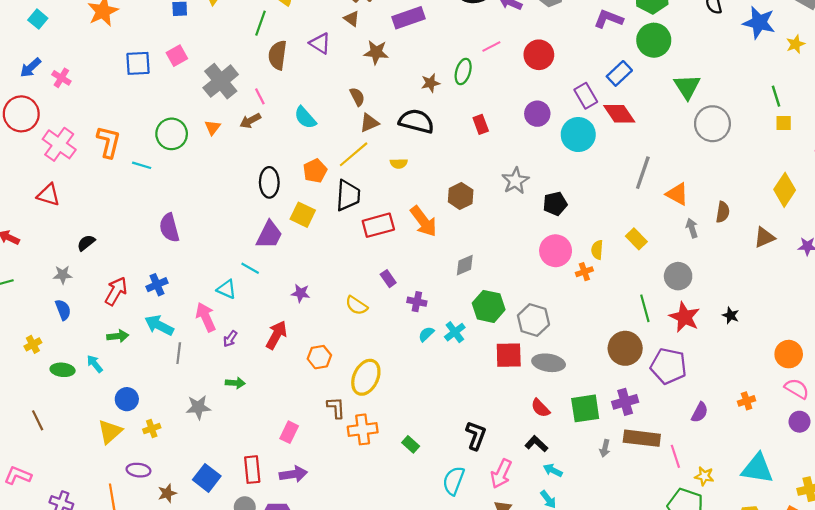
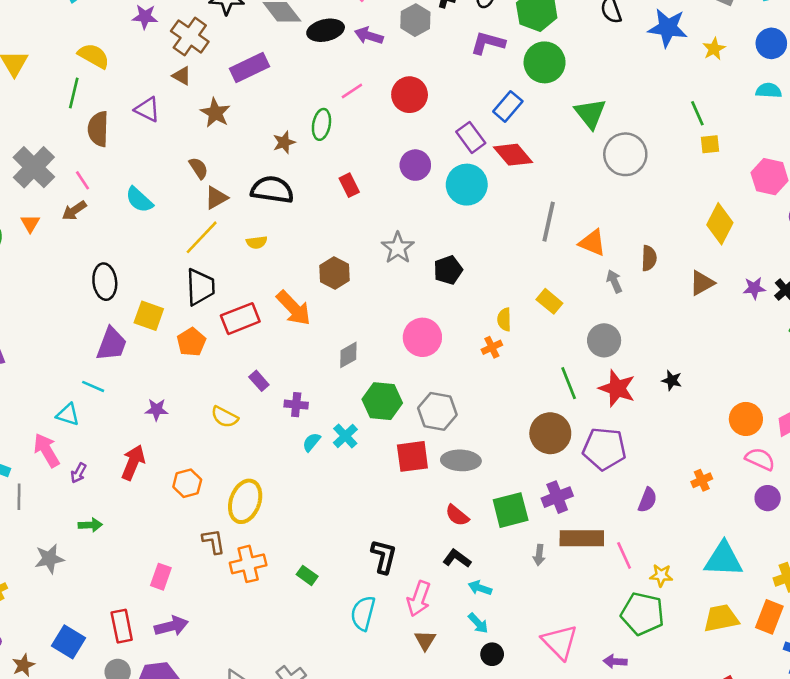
brown star: (376, 52) -> (215, 113), turned 30
orange pentagon: (315, 171) -> (191, 342), moved
pink circle: (556, 251) -> (422, 337), moved

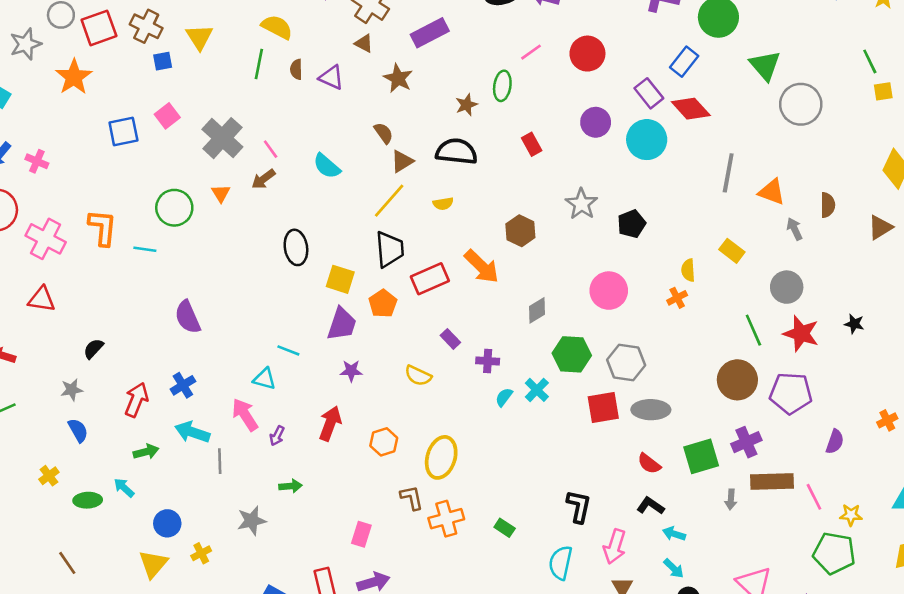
brown semicircle: (98, 129) -> (296, 69), moved, size x0.6
purple trapezoid: (112, 344) -> (342, 324), moved

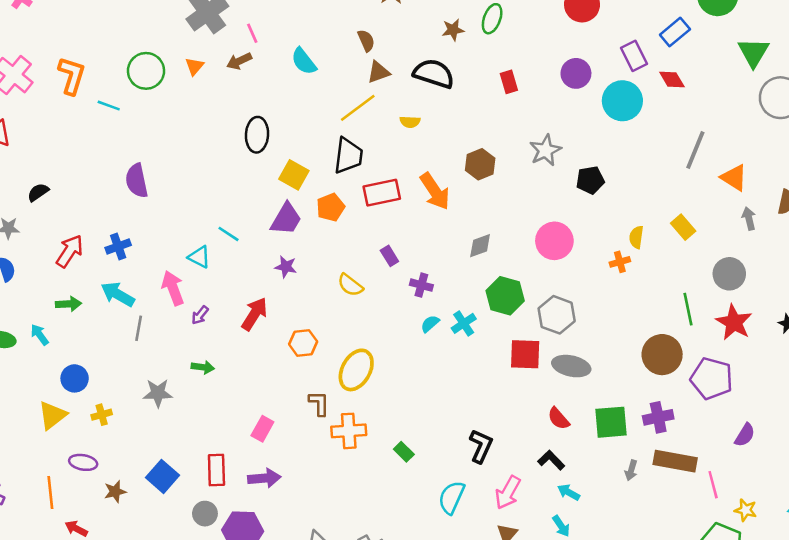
red diamond: (691, 109) -> (672, 79), size x0.7

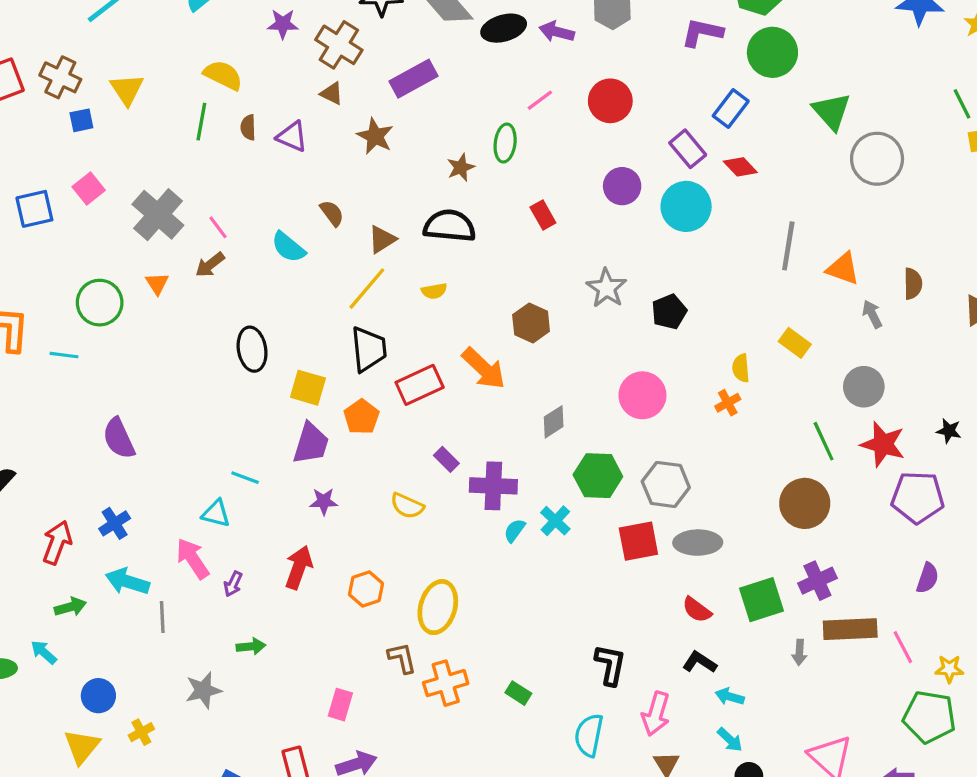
brown semicircle: (366, 41) -> (332, 213), moved
purple cross: (421, 285) -> (493, 486), size x1.6
purple pentagon: (712, 379) -> (918, 497), moved

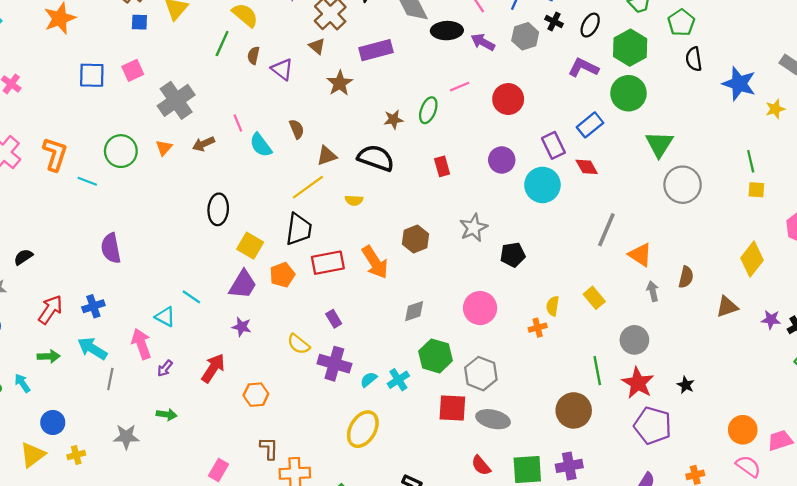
pink line: (218, 227) -> (238, 123), moved
purple cross: (493, 486) -> (334, 364), moved
yellow ellipse: (438, 607) -> (363, 429), moved

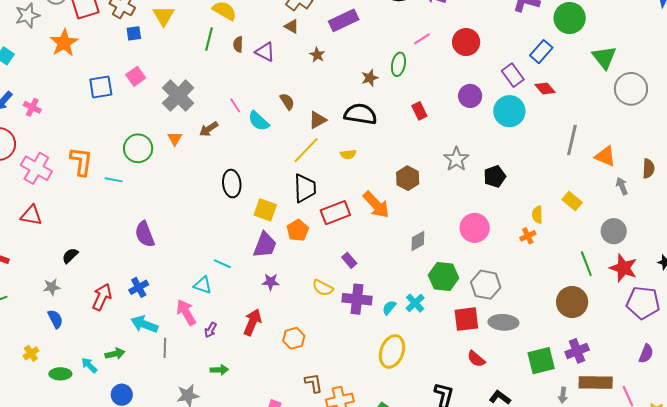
brown star: (340, 83) -> (317, 55), size x0.7
green arrow: (49, 356) -> (115, 354), moved
red semicircle: (481, 465) -> (476, 359), moved

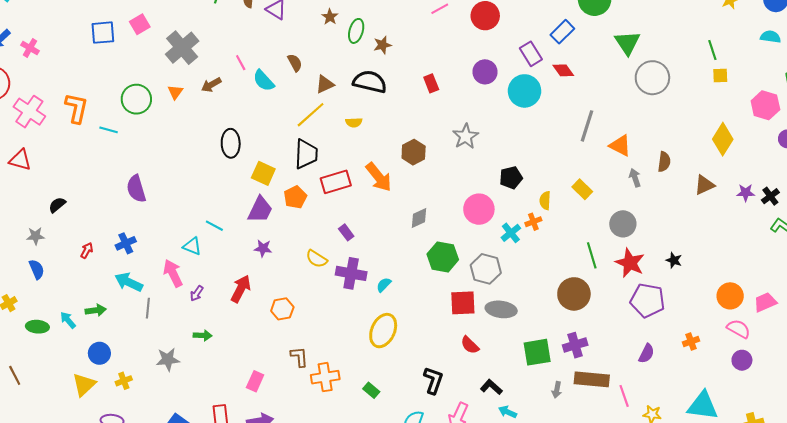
green ellipse: (398, 64) -> (356, 31), moved
black pentagon: (495, 176) -> (511, 178), moved
red arrow: (102, 297) -> (87, 250), size x0.6
cyan cross: (415, 303) -> (511, 233), moved

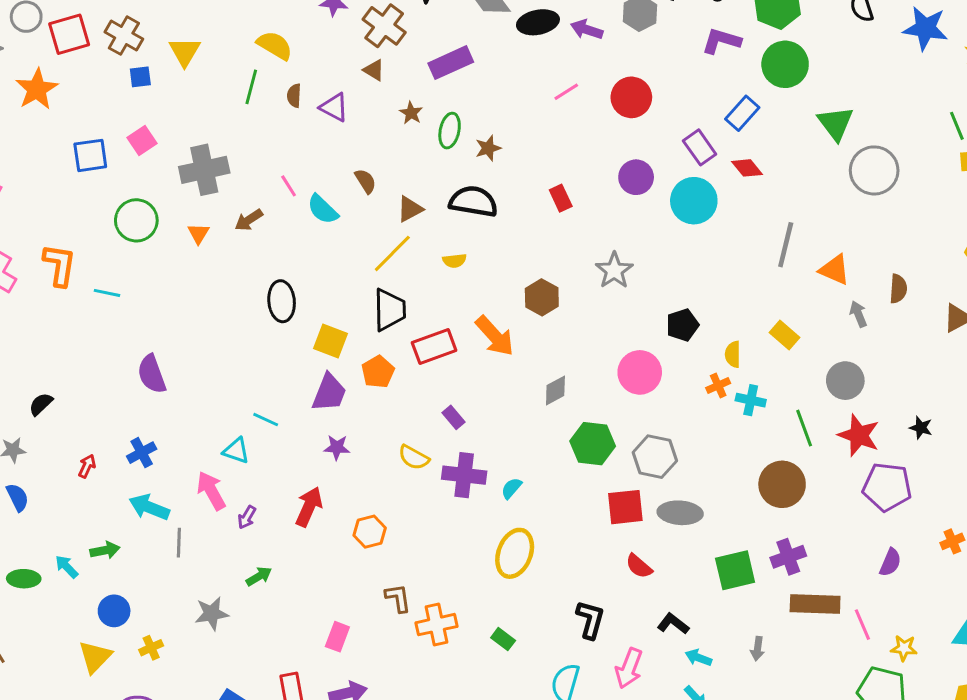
gray cross: (182, 48) -> (204, 170), turned 32
green circle: (136, 99) -> (136, 220), moved
cyan cross: (511, 233) -> (751, 400), moved, turned -36
green arrow: (203, 335) -> (259, 576), turned -30
gray arrow: (557, 390) -> (758, 649), moved

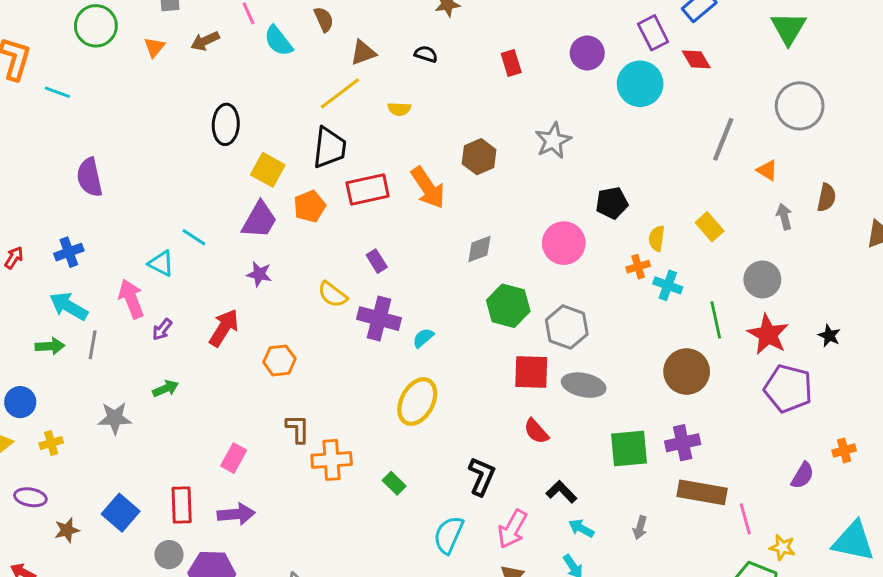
gray circle: (874, 170) -> (800, 106), moved
black semicircle: (473, 201) -> (426, 54), size x0.5
orange triangle: (835, 270) -> (767, 170), size x0.7
green arrow: (105, 550) -> (50, 346), moved
purple semicircle: (890, 562) -> (803, 475), moved

